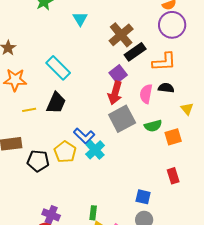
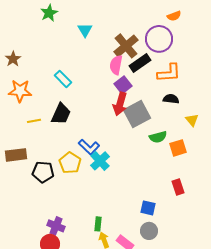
purple circle: (172, 25) -> (159, 39), moved
cyan rectangle: (58, 68) -> (63, 79), size x0.7
pink semicircle: (146, 94) -> (116, 65), moved
gray square: (122, 119) -> (137, 114), moved

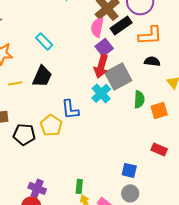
green semicircle: (158, 137) -> (139, 99), turned -72
blue L-shape: (89, 147) -> (70, 109), turned 40
cyan cross: (100, 161) -> (101, 93), moved
red rectangle: (178, 187) -> (159, 149), turned -49

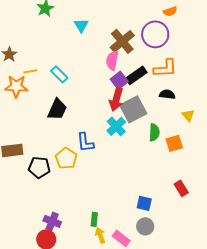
black rectangle: (121, 25) -> (136, 75), moved
yellow line: (15, 83) -> (30, 71), moved
red rectangle: (159, 149) -> (181, 188), moved, turned 35

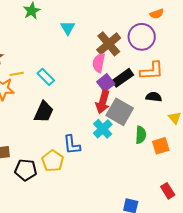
gray square: (133, 109) -> (120, 112), turned -32

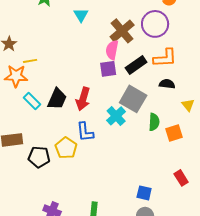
cyan rectangle: (46, 77) -> (32, 101), moved
purple square: (106, 83) -> (108, 69), moved, turned 30
red arrow: (103, 102) -> (83, 99), moved

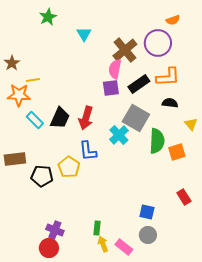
green semicircle: (154, 122) -> (157, 141), size x1.4

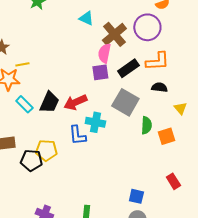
cyan triangle: (84, 34) -> (86, 18), moved, turned -35
red arrow: (86, 118) -> (75, 102), turned 50
cyan cross: (119, 135) -> (95, 122), moved, turned -36
green semicircle: (157, 141) -> (146, 125), size x0.7
yellow pentagon: (69, 167) -> (46, 150), moved, turned -30

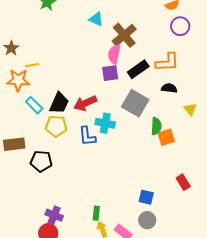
purple circle: (147, 27) -> (180, 26), moved, size x0.7
orange square: (166, 136) -> (166, 137), moved
yellow pentagon: (46, 150) -> (56, 126), moved

